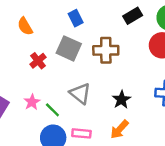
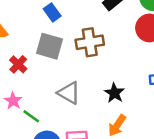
pink star: (32, 102) -> (13, 101), moved
green line: (52, 110) -> (31, 116), moved

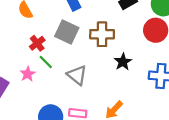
black star: (114, 93) -> (123, 62), moved
green line: (31, 116) -> (46, 62), moved

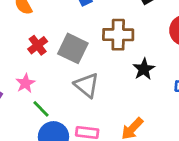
gray square: (67, 32) -> (73, 48), moved
green line: (46, 62) -> (41, 109), moved

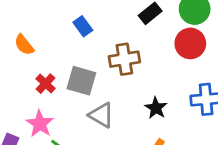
black star: (144, 69) -> (156, 108), moved
pink star: (25, 83) -> (40, 124), size x1.4

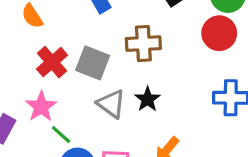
red cross: (46, 84) -> (52, 62), size x1.4
black star: (156, 108) -> (148, 99), moved

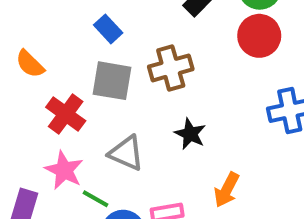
gray square: (93, 63) -> (112, 81), moved
gray triangle: (111, 104) -> (126, 153), moved

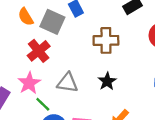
gray square: (112, 81) -> (52, 22), moved
gray triangle: (126, 153) -> (67, 83), turned -30

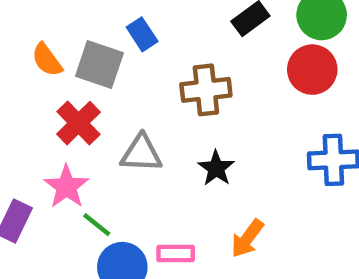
gray triangle: (67, 83) -> (141, 153), moved

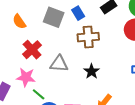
blue rectangle: (142, 34) -> (78, 13), moved
gray square: (99, 64) -> (54, 17), moved
pink star: (66, 187) -> (26, 77), turned -30

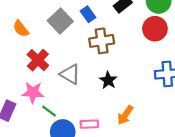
gray square: (54, 17) -> (60, 21), turned 30
gray triangle: (59, 64) -> (70, 74), turned 30

